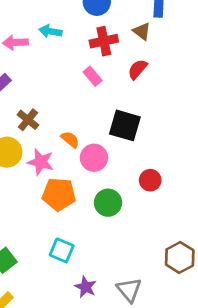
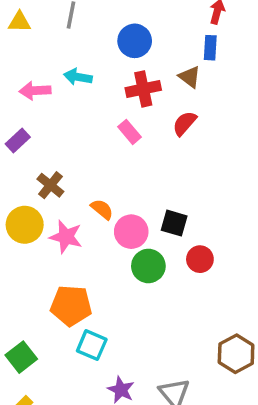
black square: (125, 125) -> (174, 223), moved, size x0.7
orange pentagon: (59, 194) -> (71, 306), moved
green circle: (108, 203) -> (148, 266), moved

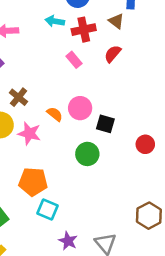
cyan arrow: (78, 77) -> (55, 21), moved
pink circle: (131, 232) -> (80, 108), moved
red circle: (200, 259) -> (145, 144), moved

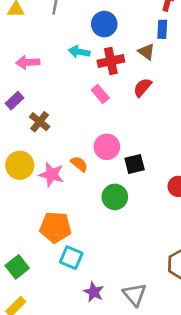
brown cross: (18, 97) -> (40, 122), moved
orange semicircle: (55, 114) -> (79, 164), moved
black square: (105, 124) -> (135, 164), turned -30

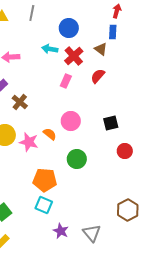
red cross: (111, 61) -> (74, 56), turned -30
pink rectangle: (100, 94) -> (66, 81), turned 64
black square: (135, 164) -> (111, 123), moved
orange pentagon: (55, 227) -> (45, 180), moved

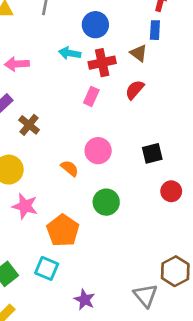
red cross: (74, 56) -> (102, 63), turned 30
pink star: (29, 142) -> (25, 206), moved
orange pentagon: (45, 180) -> (63, 231), turned 30
cyan square: (44, 205) -> (47, 268), moved
gray triangle: (92, 233) -> (145, 296), moved

